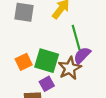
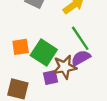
green line: (76, 38) -> (80, 38), turned -35
purple square: (47, 84) -> (50, 78), moved

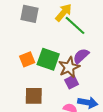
green line: (80, 38) -> (75, 25), moved
purple square: (50, 78) -> (72, 82), moved

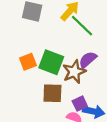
purple square: (72, 82) -> (80, 104), moved
brown square: (34, 96) -> (52, 93), moved

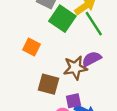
orange square: (28, 62) -> (32, 47), turned 35
green square: (51, 62) -> (62, 19), moved

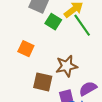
green square: (62, 19) -> (53, 22), size x0.7
purple semicircle: (92, 59) -> (88, 89), moved

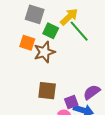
orange square: (26, 49) -> (27, 43), moved
brown star: (67, 66) -> (44, 52), moved

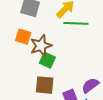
green square: (51, 31) -> (47, 60), moved
green line: (79, 31) -> (76, 23), turned -45

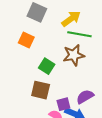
brown star: (41, 46) -> (74, 55), moved

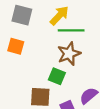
green square: (47, 66) -> (57, 76), moved

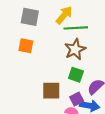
green square: (57, 76) -> (76, 75), moved

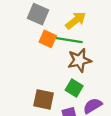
green line: (76, 28) -> (69, 40), moved
orange square: (26, 46) -> (48, 39), moved

